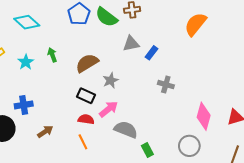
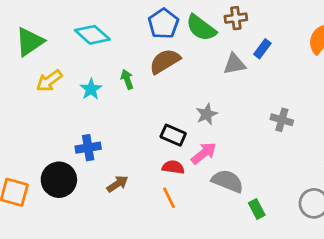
blue rectangle: (151, 53) -> (262, 49), moved
brown semicircle: (87, 63) -> (165, 61), moved

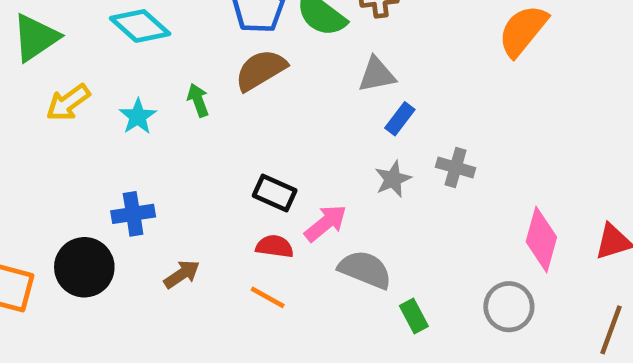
blue rectangle: (262, 49) -> (400, 119), moved
gray star: (207, 114) -> (393, 179), moved
orange line: (169, 198) -> (268, 297), turned -35

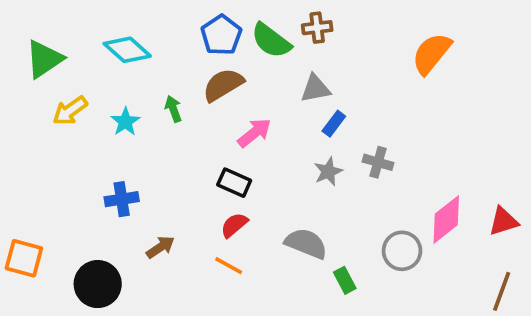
pink arrow: (326, 223) -> (254, 133), moved
pink diamond: (541, 239) -> (446, 219), turned 36
red semicircle: (275, 246) -> (234, 225), turned -48
black circle: (84, 267) -> (98, 284), moved
gray circle: (509, 307) -> (402, 251), moved

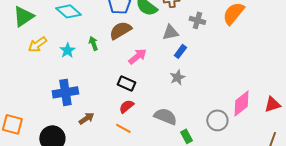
gray cross: (378, 162) -> (197, 20), moved
blue cross: (122, 199) -> (65, 92), size x1.4

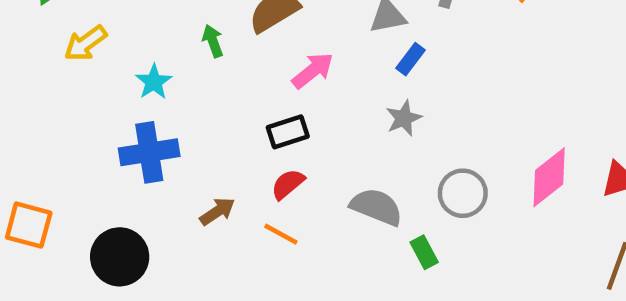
cyan star: (67, 50) -> (154, 82), moved
black rectangle: (126, 83) -> (288, 132), turned -42
brown arrow: (86, 118) -> (217, 211), moved
gray circle: (217, 120) -> (463, 193), moved

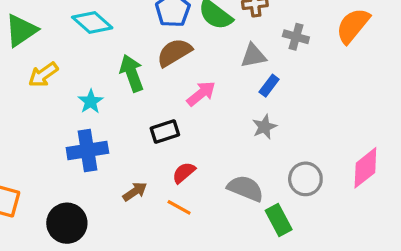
green arrow: (213, 41) -> (132, 73), size x1.6
black rectangle: (288, 132) -> (165, 132), moved
green rectangle: (424, 252) -> (279, 220), size x1.4

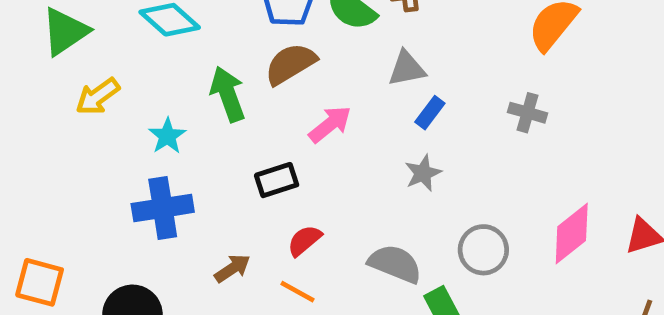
gray cross: (296, 37) -> (528, 113), moved

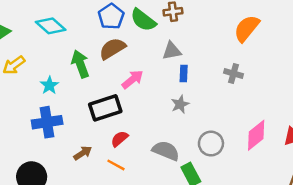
blue rectangle: (430, 113) -> (184, 73), turned -35
black rectangle: (277, 180) -> (105, 108), size x1.5

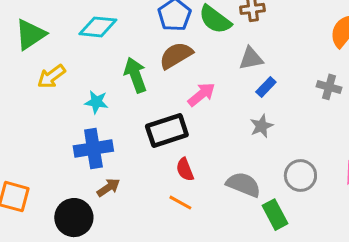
cyan diamond: (51, 26) -> (98, 27), turned -36
blue rectangle: (184, 73) -> (266, 87), turned 42
cyan star: (49, 85) -> (96, 102), turned -30
red semicircle: (120, 139) -> (185, 169), turned -72
brown arrow: (83, 153) -> (108, 188), moved

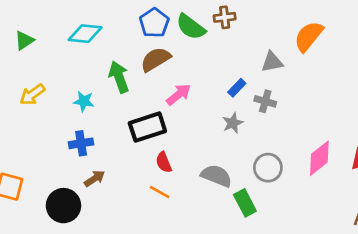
green triangle: (30, 34) -> (24, 40), size x0.7
gray triangle: (251, 58) -> (272, 62), moved
yellow arrow: (51, 76) -> (32, 95), moved
gray cross: (329, 87) -> (265, 101), moved
blue cross: (93, 148) -> (81, 143), size x0.7

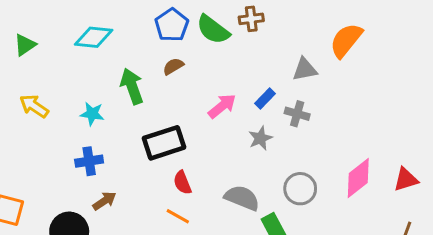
brown semicircle: (156, 59) -> (173, 66), size x0.6
yellow arrow: (32, 95) -> (34, 106), turned 70
pink arrow: (179, 95) -> (222, 106), moved

